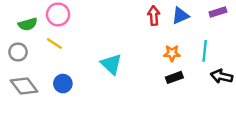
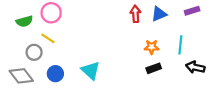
gray circle: (18, 52) -> (34, 52), moved
cyan triangle: (111, 64) -> (91, 70), moved

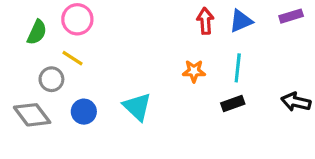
green semicircle: (24, 21) -> (37, 32), turned -49
cyan line: (180, 45) -> (238, 68), moved
orange star: (152, 47) -> (194, 71), moved

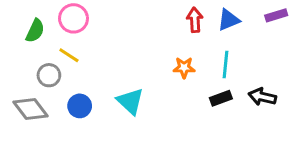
black arrow: (296, 102) -> (262, 97), moved

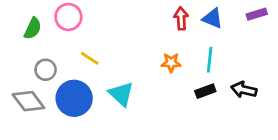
blue triangle: (229, 20) -> (212, 18), turned 45
yellow line: (69, 55) -> (90, 58), moved
blue circle: (80, 106) -> (74, 98), size x1.6

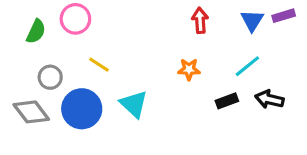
blue triangle: (212, 18) -> (252, 20), moved, turned 40
cyan line: (210, 60) -> (247, 66), moved, turned 45

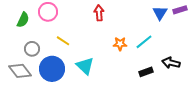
red arrow: (200, 20) -> (99, 13), moved
cyan line: (247, 66) -> (144, 42), moved
black rectangle: (227, 101) -> (146, 72), moved

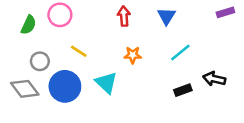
blue triangle: (160, 13) -> (167, 16), moved
orange star: (120, 44) -> (133, 55), moved

